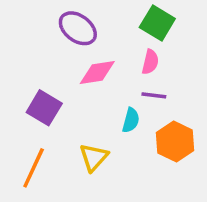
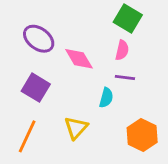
purple ellipse: (78, 28) -> (39, 39), moved
pink diamond: (97, 72) -> (79, 59), turned 68
orange hexagon: (175, 141) -> (142, 135), moved

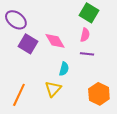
purple ellipse: (39, 39) -> (16, 20), moved
purple square: (36, 88) -> (28, 44), moved
cyan semicircle: (106, 98) -> (64, 69), moved

